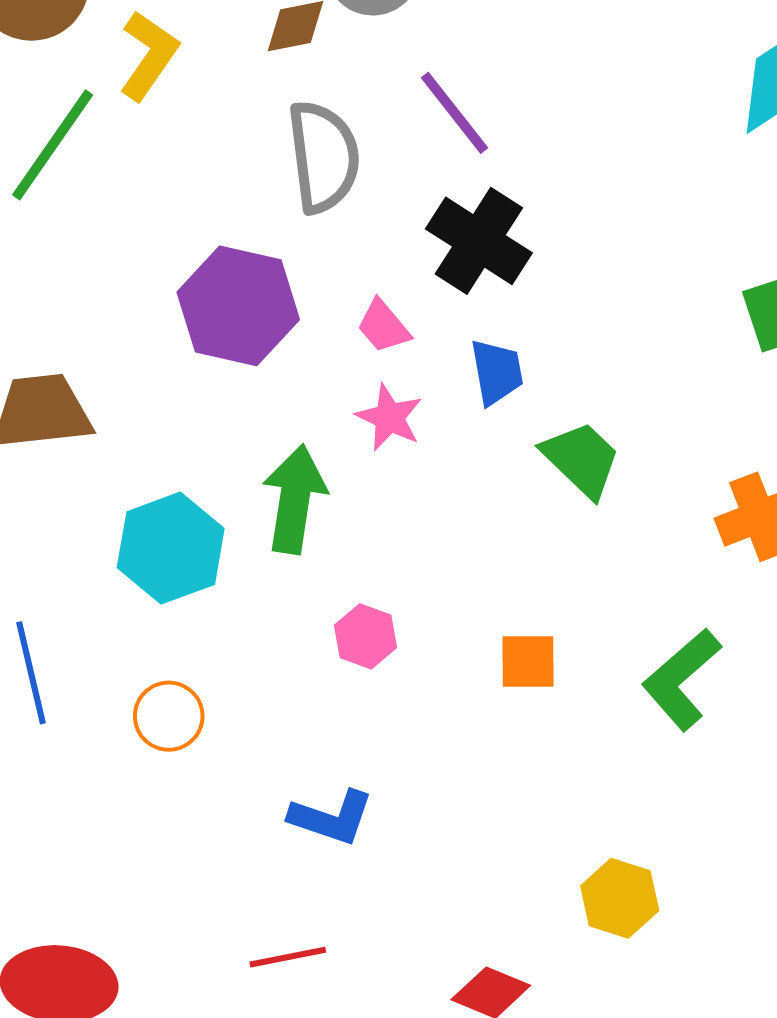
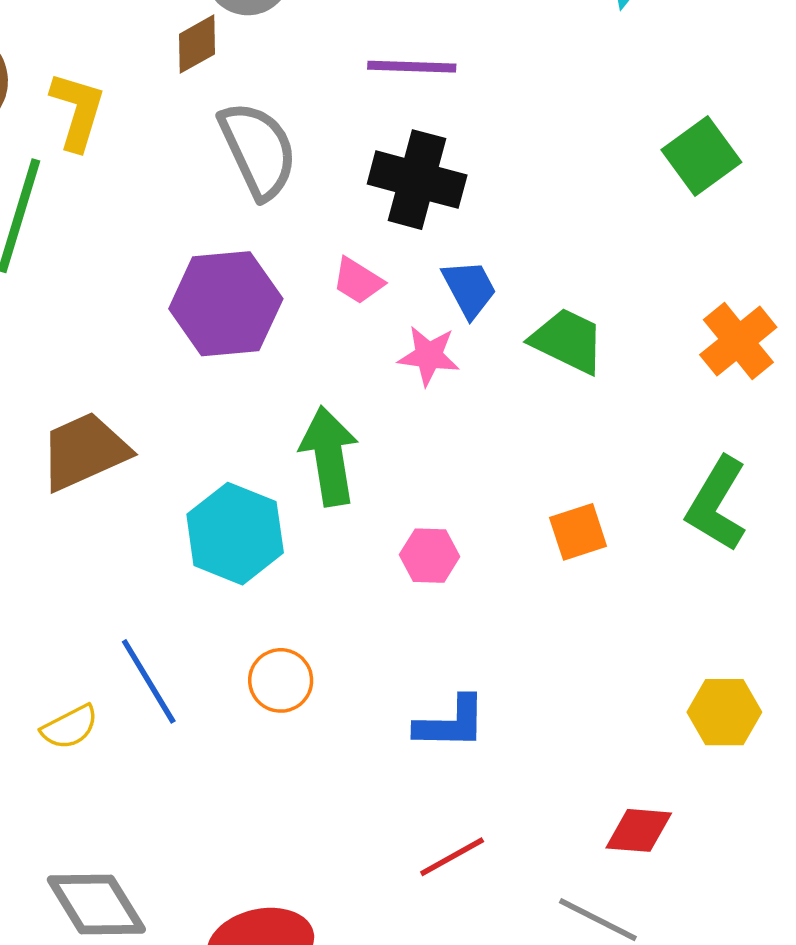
purple line: (455, 113) -> (412, 67), moved, turned -32
pink star: (389, 418) -> (429, 356), moved

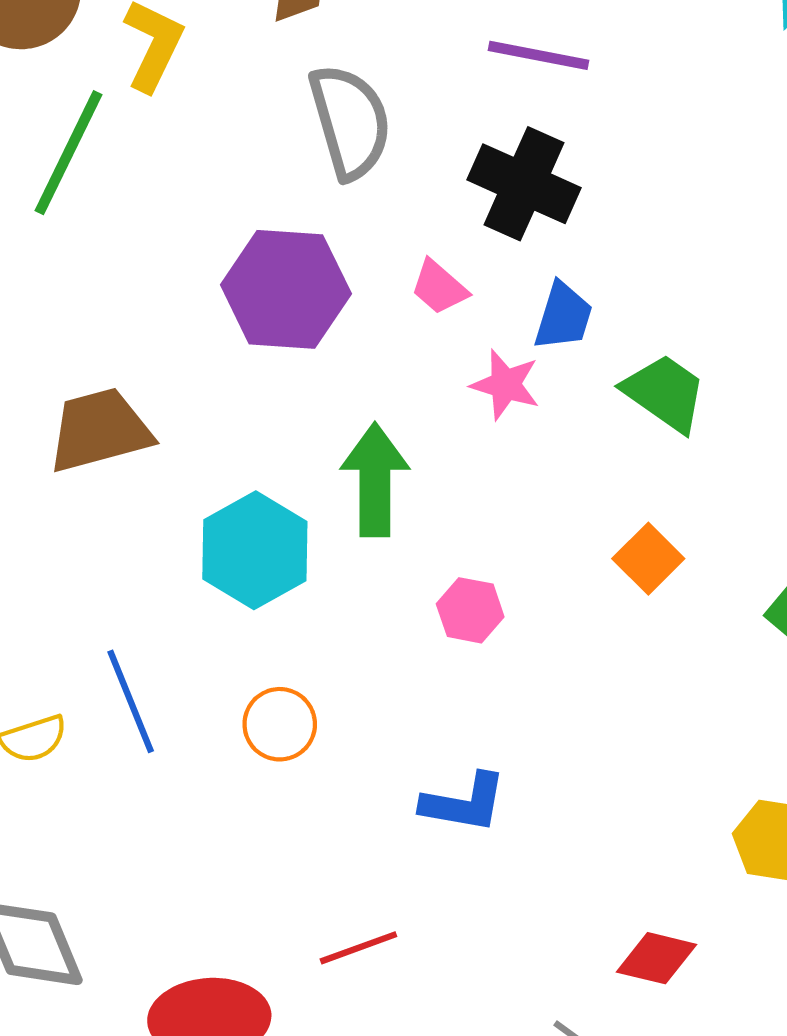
blue trapezoid: (469, 289) -> (563, 316), turned 36
orange square: (578, 532) -> (648, 559), moved, turned -36
red line: (452, 857) -> (358, 948), moved

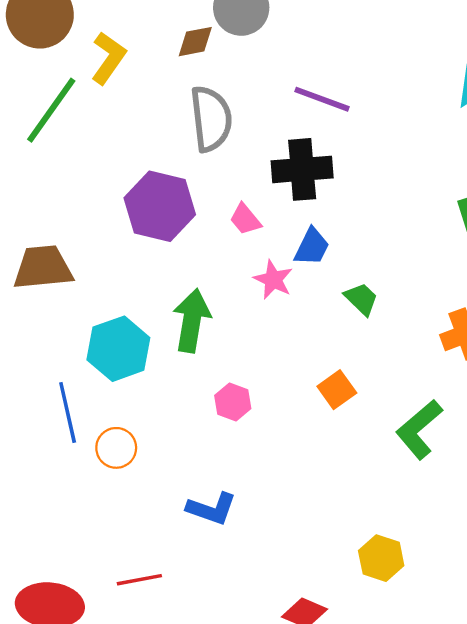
black cross: (524, 184) -> (302, 169), turned -38
green trapezoid: (665, 393) -> (361, 299), size x0.7
blue line: (131, 701) -> (68, 413), moved

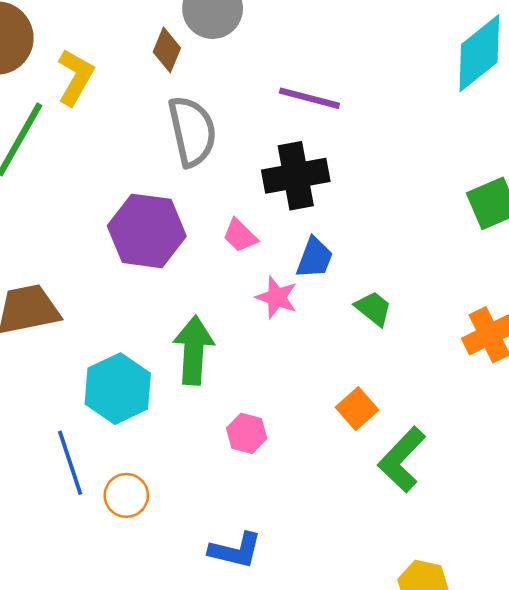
brown diamond: (195, 42) -> (167, 50), turned -51
green L-shape: (419, 429) -> (402, 460), moved

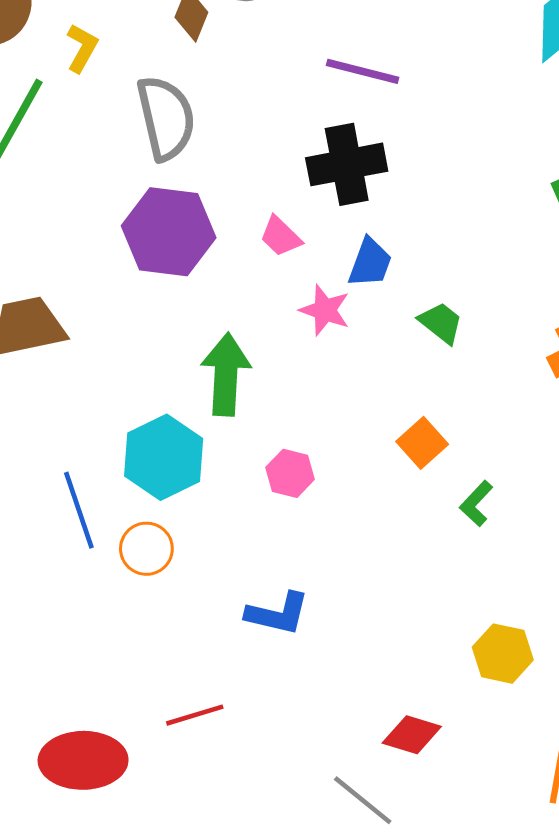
yellow L-shape: (75, 77) -> (82, 48), size x0.7
gray semicircle: (192, 131) -> (166, 118), moved
cyan hexagon: (118, 389) -> (164, 457), moved
green L-shape: (402, 460) -> (476, 504), size x0.6

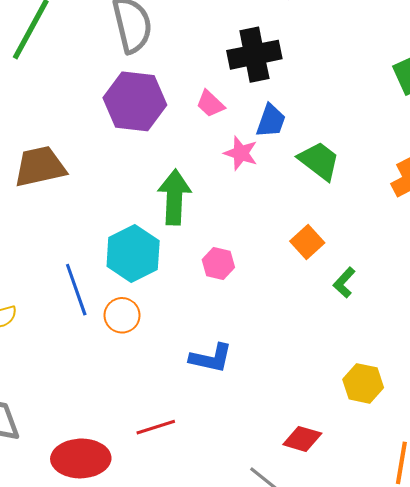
green trapezoid: (441, 323) -> (319, 161), size x1.4

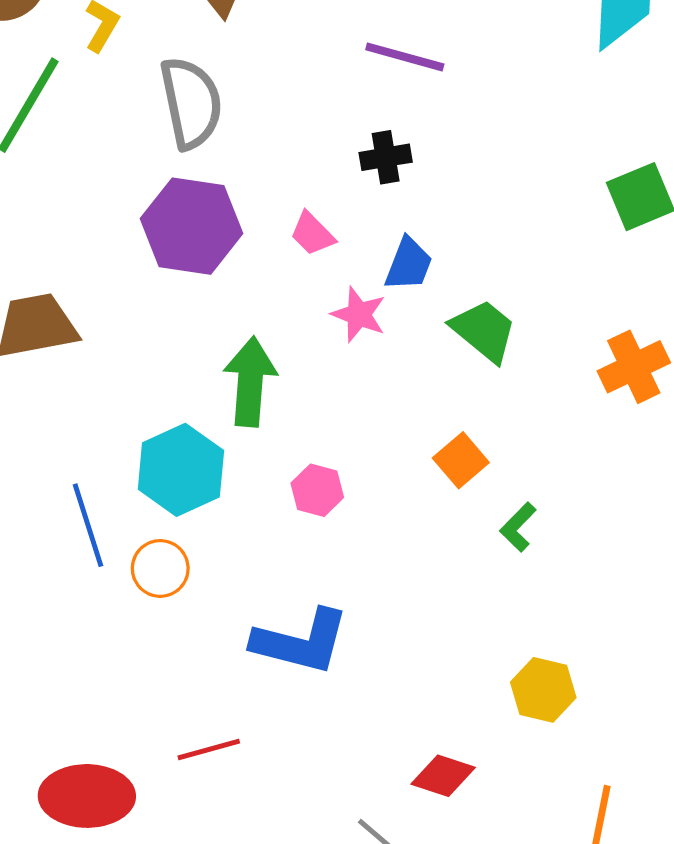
black cross: (254, 55) -> (386, 157), size x0.6
blue L-shape: (211, 358) -> (301, 642), size x1.4

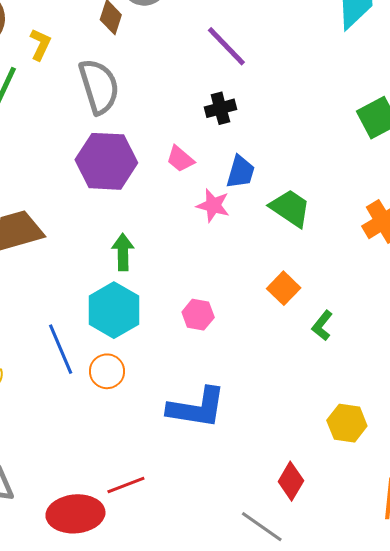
purple line: (405, 57) -> (226, 46), turned 36
green arrow: (250, 382) -> (123, 252), moved, size x0.7
red line: (209, 750) -> (126, 485), moved
red diamond: (443, 776) -> (291, 481), turned -72

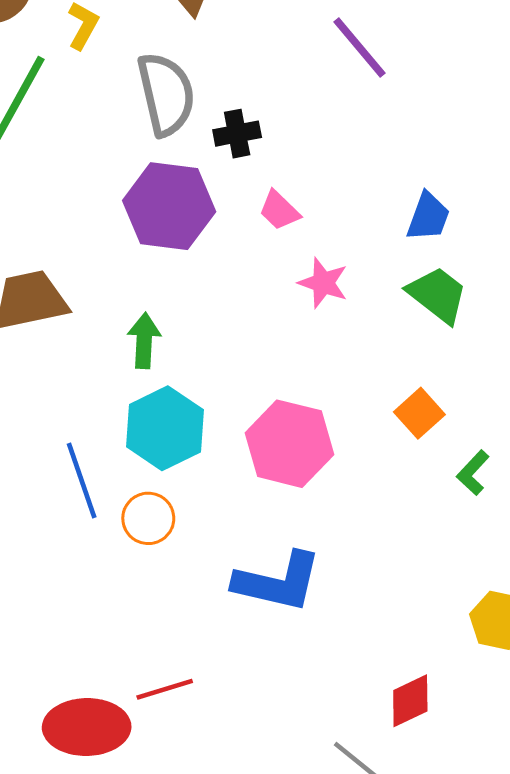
black cross: (220, 108) -> (237, 134), moved
blue trapezoid: (241, 172) -> (428, 217), moved
green arrow: (123, 252) -> (144, 341), moved
pink hexagon: (198, 315) -> (289, 444), size x1.8
red diamond: (291, 481) -> (410, 701), turned 30

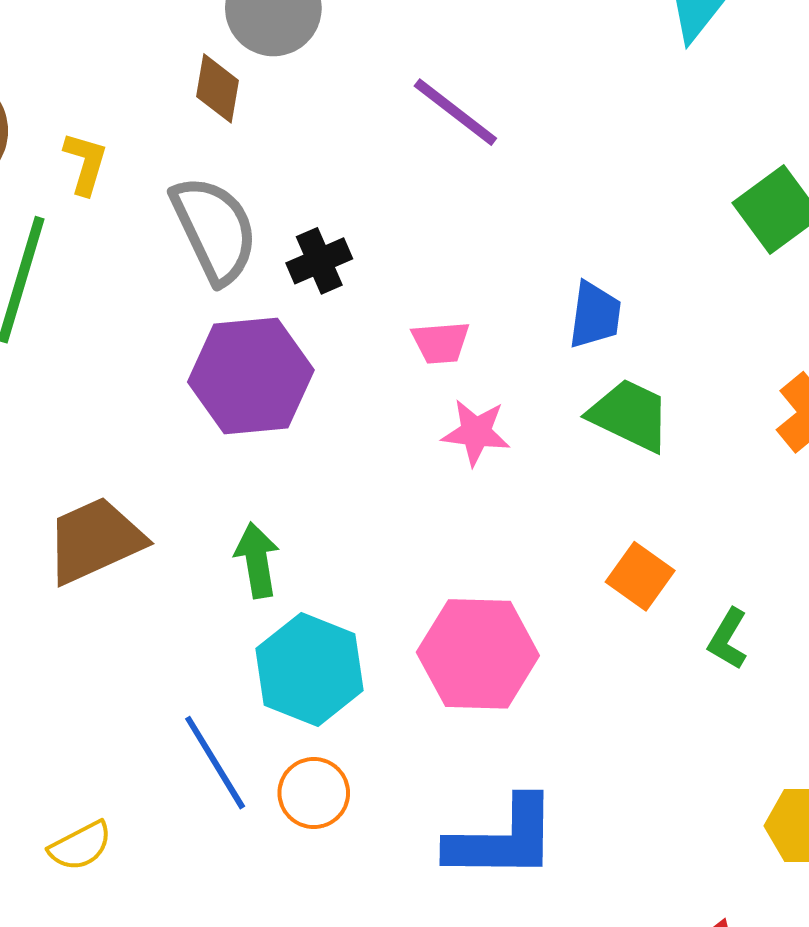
pink trapezoid: (279, 210) -> (441, 343), moved, turned -36

